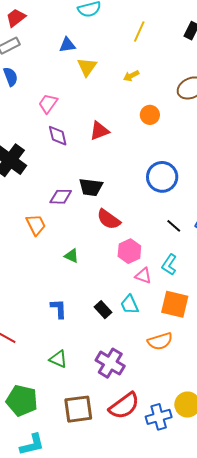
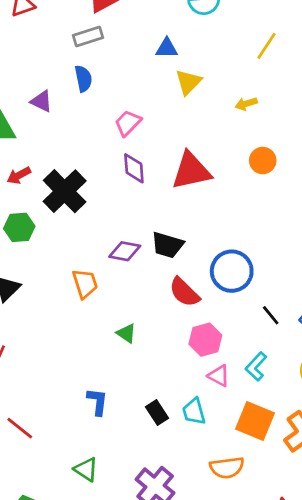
red triangle: (99, 131) -> (191, 171), size x1.5
blue circle: (162, 177) -> (232, 271), moved

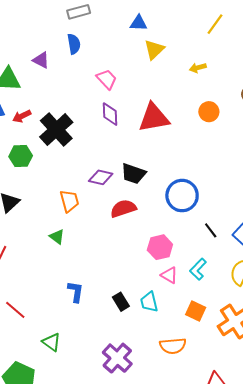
pink trapezoid: (128, 123) -> (107, 79), turned 90
red semicircle: (184, 292) -> (123, 209), moved, turned 115
green triangle: (126, 333) -> (57, 237), moved
orange square: (255, 421) -> (196, 311), size x0.7
green triangle: (86, 469) -> (51, 342), moved

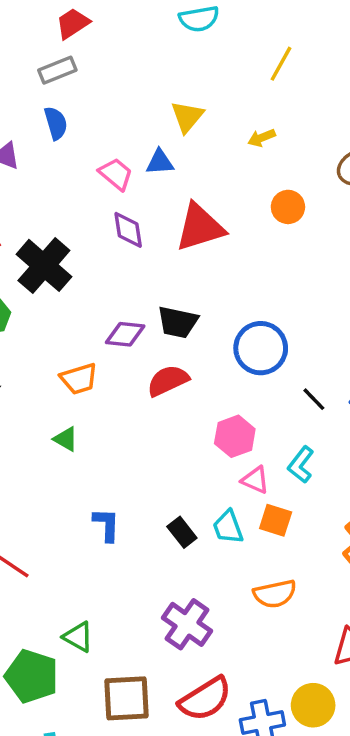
blue triangle: (139, 23) -> (160, 162), moved
orange trapezoid: (69, 201) -> (79, 379), turned 95
orange square: (196, 311) -> (276, 520), moved
green triangle: (51, 342) -> (78, 637), moved

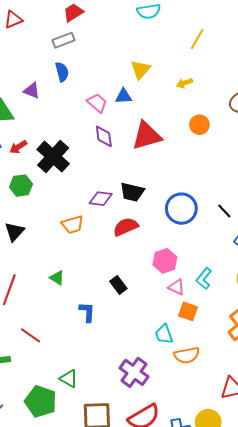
black line: (314, 399) -> (224, 211), moved
green triangle: (66, 439) -> (57, 278), moved
cyan trapezoid: (228, 527) -> (164, 334), moved
black rectangle: (182, 532) -> (118, 285), moved

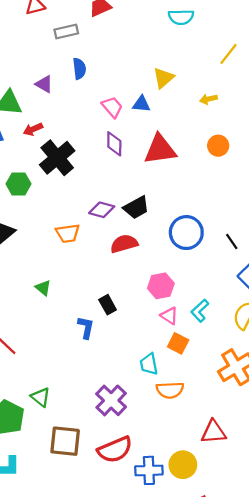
gray rectangle: (64, 40) -> (66, 32), moved
red arrow: (18, 147) -> (33, 129), moved
black trapezoid: (132, 192) -> (136, 207), turned -50
blue L-shape: (87, 312) -> (86, 327), moved

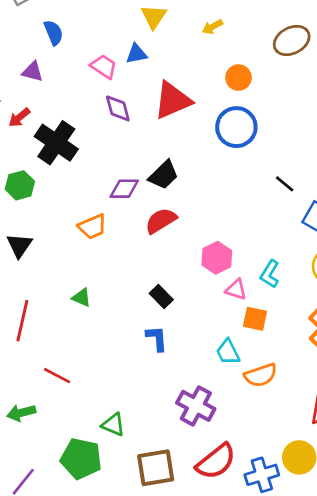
purple triangle: (44, 84) -> (33, 72), moved
blue circle: (186, 233) -> (236, 127), moved
blue L-shape: (86, 327) -> (157, 338), moved

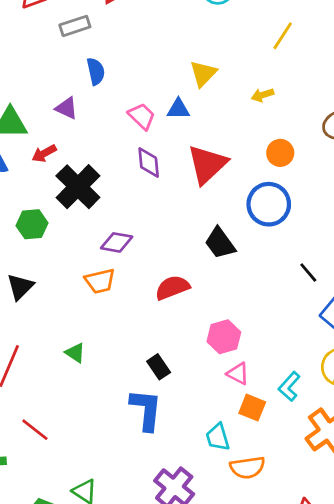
red triangle: (173, 100) -> (207, 164), turned -30
black trapezoid: (164, 175) -> (220, 243), moved, turned 88
purple diamond: (124, 189) -> (117, 242), moved
cyan L-shape: (270, 274) -> (289, 386), moved
blue L-shape: (157, 338) -> (146, 410), size x1.5

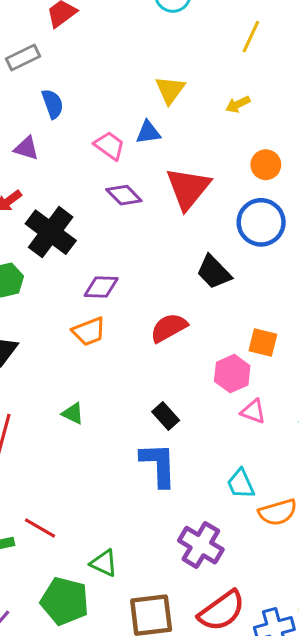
purple diamond: (149, 162) -> (124, 195), turned -32
orange square: (252, 408) -> (263, 343), moved
red line: (35, 430) -> (40, 528), moved

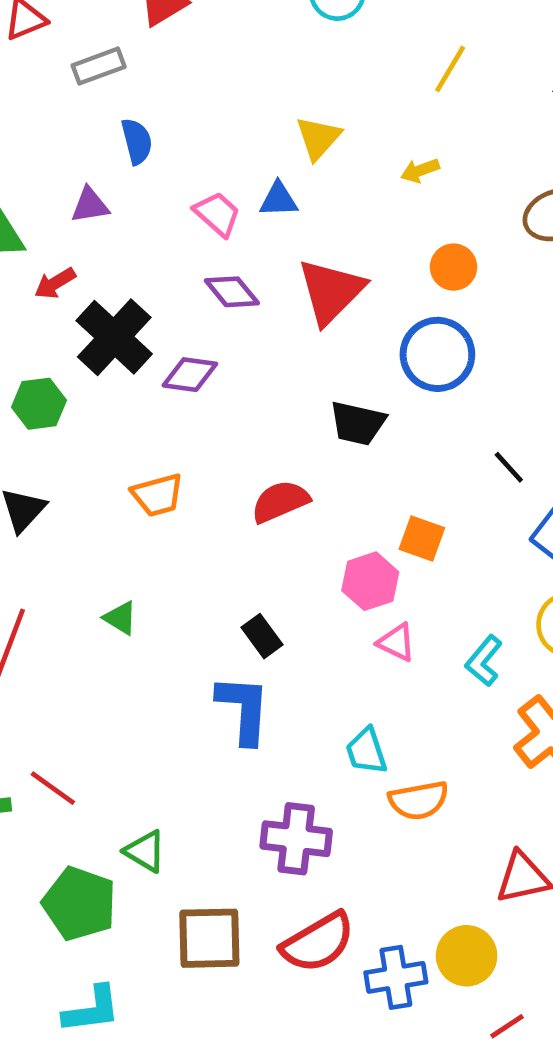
purple triangle: (26, 148) -> (90, 205), turned -32
black trapezoid: (214, 272) -> (358, 423), turned -39
purple diamond: (101, 287) -> (190, 375), moved
purple cross: (201, 545) -> (296, 839), turned -30

